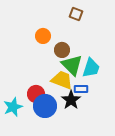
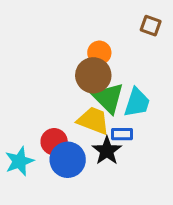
brown square: (76, 14) -> (151, 26), moved
orange circle: (43, 36) -> (99, 53), moved
brown circle: (62, 50) -> (93, 75), size x1.5

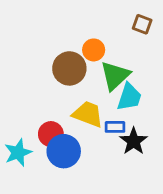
brown circle: (93, 75) -> (69, 68), moved
green triangle: (108, 98) -> (115, 76), moved, turned 32
black star: (107, 151) -> (134, 141), moved

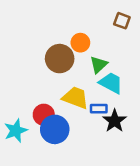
green triangle: (115, 76) -> (99, 65), size x0.7
cyan trapezoid: (129, 97) -> (111, 83), turned -80

